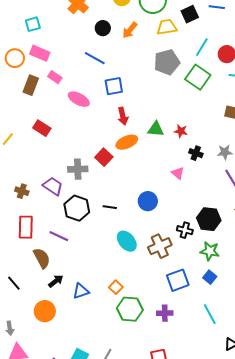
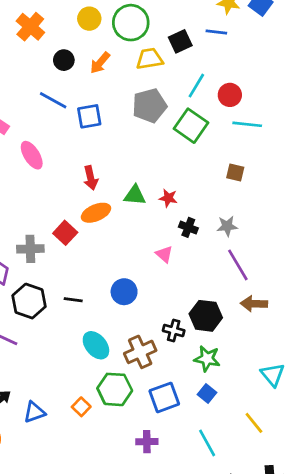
blue square: (114, 86) -> (89, 116), moved
pink ellipse: (79, 99) -> (32, 155), turned 30
green hexagon: (130, 309) -> (115, 389), moved

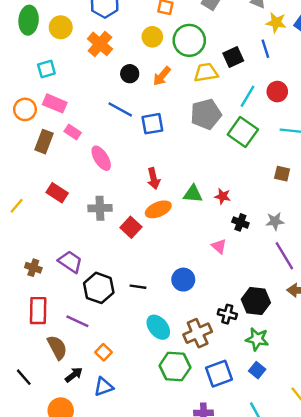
blue line: (216, 32) -> (265, 49), turned 66
red circle: (230, 95) -> (277, 92), moved
gray cross: (30, 249) -> (100, 208), moved
orange square: (81, 407) -> (104, 352), moved

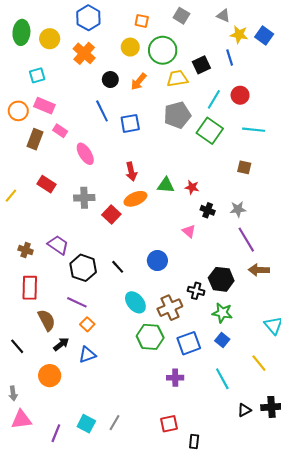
blue line: (120, 109) -> (102, 111), turned 35
black line: (138, 287) -> (118, 267), turned 40
purple line: (77, 321) -> (77, 302), moved

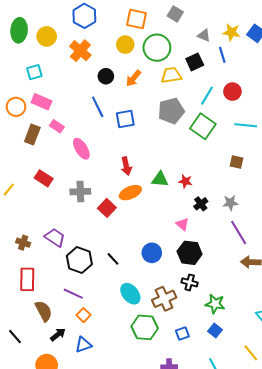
gray triangle: (223, 16) -> (204, 35), moved
orange square: (142, 21) -> (136, 19), size x1.5
black cross: (208, 210) -> (201, 204), turned 32
black hexagon: (221, 279) -> (190, 253), moved
blue square: (189, 343) -> (182, 333), size x0.6

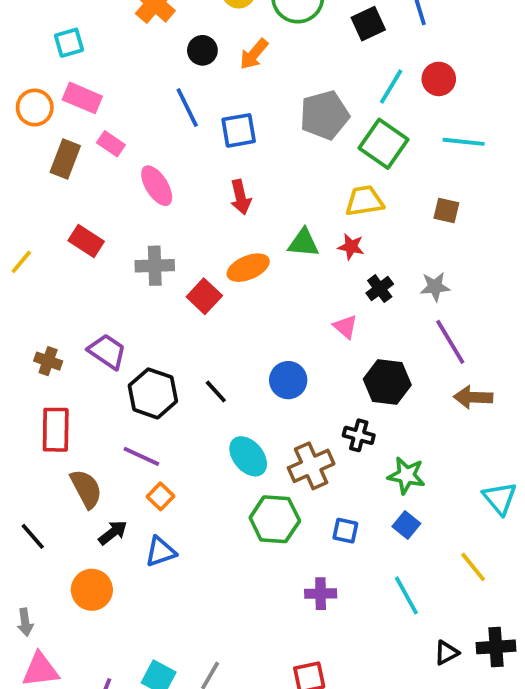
yellow trapezoid: (171, 75) -> (364, 201), moved
red arrow: (126, 166) -> (241, 197), moved
black hexagon: (190, 253) -> (387, 382), moved
blue square: (182, 333) -> (345, 531), turned 32

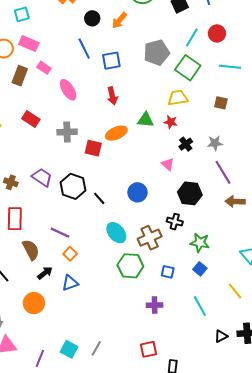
red square: (204, 296) -> (93, 148), turned -30
black hexagon: (153, 393) -> (73, 186), moved

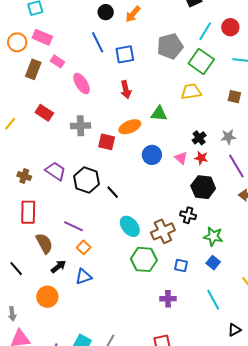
red star: (171, 122) -> (201, 158), moved
blue circle: (137, 192) -> (152, 155), moved

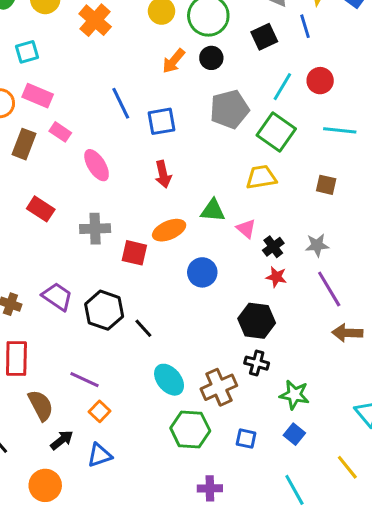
black circle: (106, 12) -> (211, 58), moved
pink triangle: (181, 158) -> (246, 229), moved
black hexagon: (203, 187) -> (257, 321), moved
purple cross: (168, 299) -> (210, 488), moved

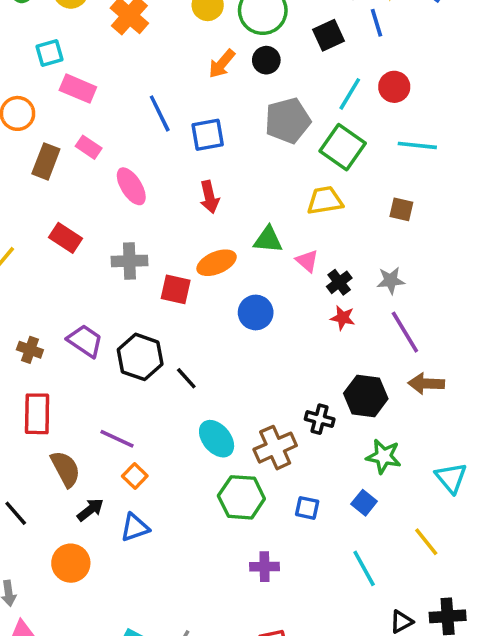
pink rectangle: (38, 96) -> (78, 89), moved
black hexagon: (257, 321) -> (366, 396), moved
green star: (294, 395) -> (384, 456), moved

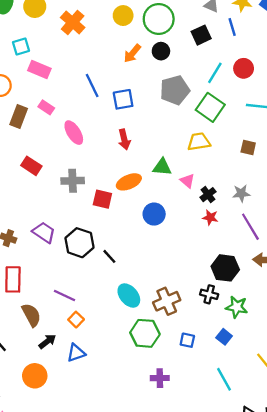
black cross: (320, 419) -> (209, 294), moved

